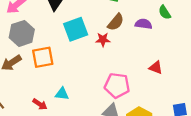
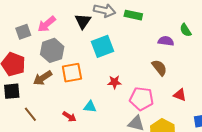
brown semicircle: (116, 22) -> (159, 68), moved, turned -78
red star: (103, 40) -> (114, 82), moved
red triangle: (156, 68) -> (180, 95), moved

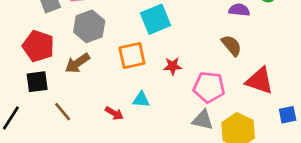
orange square: (72, 73) -> (132, 56), moved
red triangle: (180, 95) -> (259, 81), size x1.6

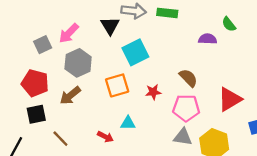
brown semicircle: (231, 45) -> (188, 78), moved
red triangle: (259, 81) -> (230, 99), turned -45

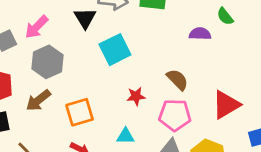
orange square: (117, 85) -> (80, 112), moved
cyan triangle: (128, 123) -> (125, 136), moved

